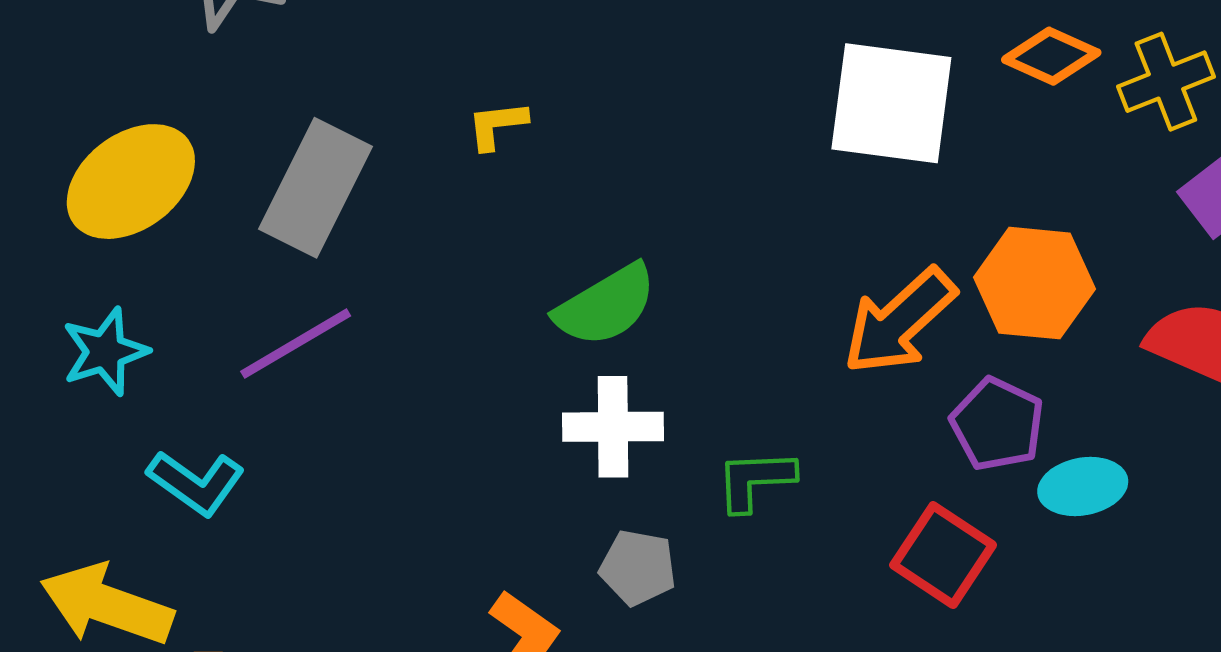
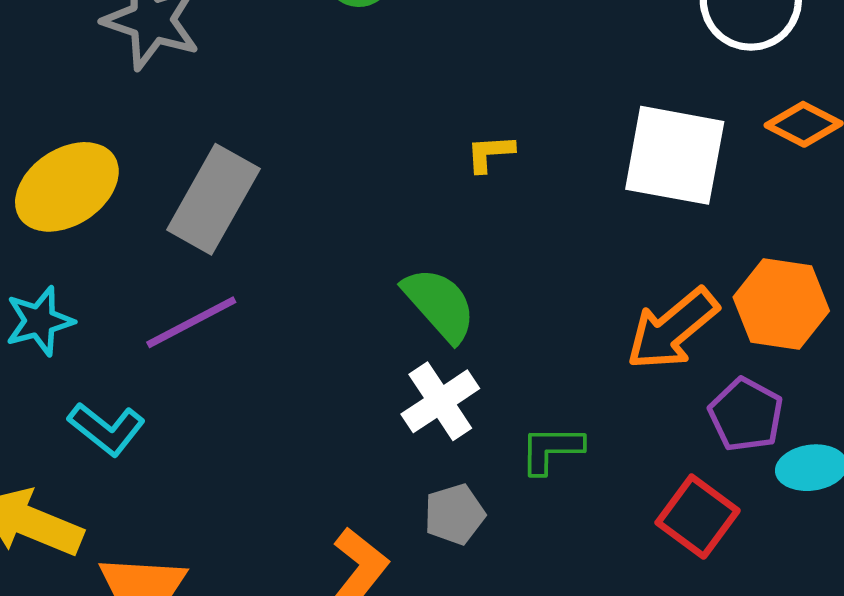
yellow L-shape: (497, 125) -> (490, 153), moved
green semicircle: (606, 305) -> (439, 304), turned -104
white cross: (613, 427) -> (440, 401), turned -36
gray pentagon: (638, 568) -> (454, 514), turned -30

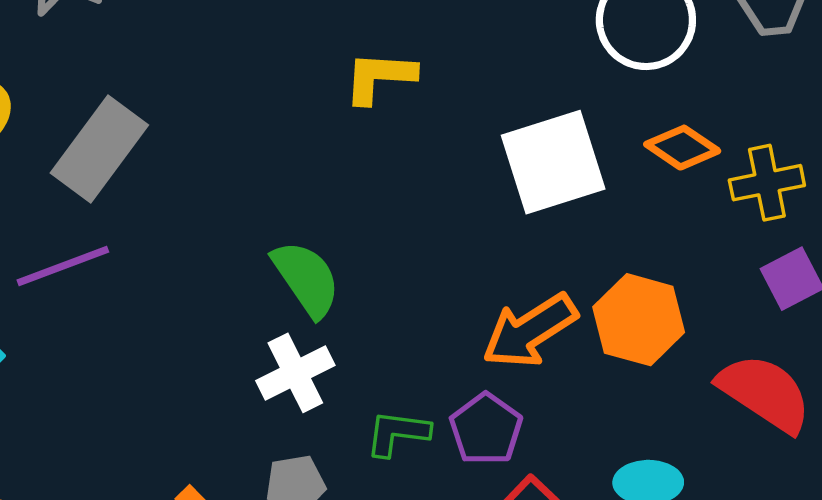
yellow L-shape: (490, 153) -> (380, 77), moved, size x1.5
white square: (675, 155) -> (553, 162), turned -35
purple pentagon: (746, 415) -> (486, 429), moved

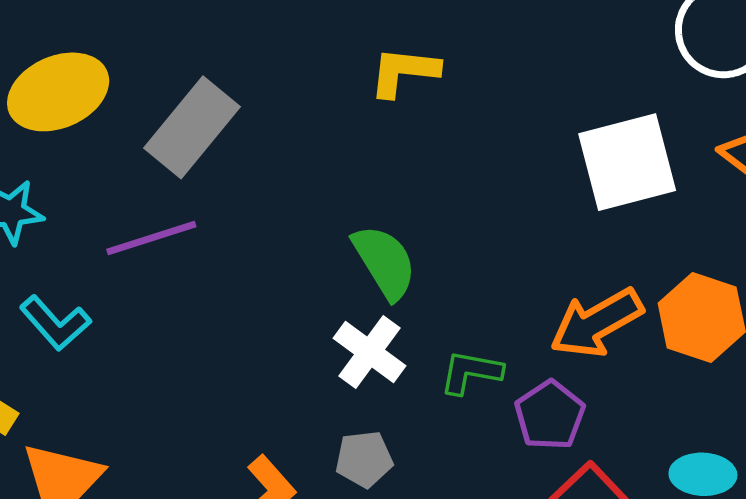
yellow L-shape: (380, 77) -> (404, 72), moved
white cross: (295, 373) -> (369, 352), turned -30
green L-shape: (398, 433) -> (471, 372), moved

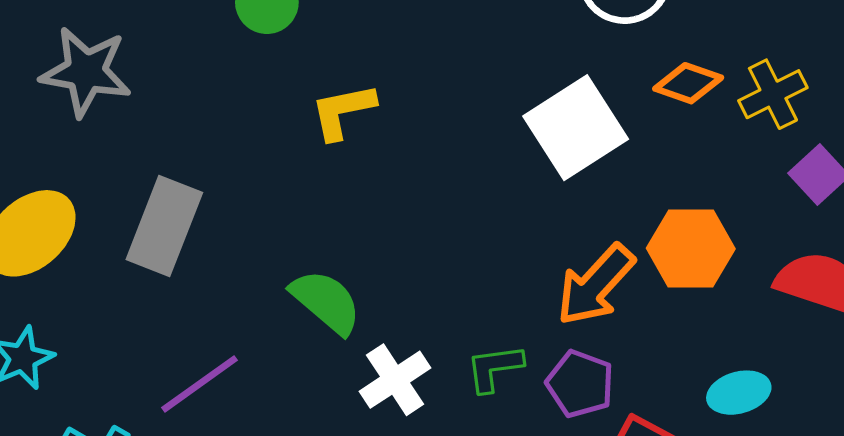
purple line: (151, 238) -> (200, 384), moved
green semicircle: (385, 262) -> (326, 302), moved
white cross: (369, 352) -> (395, 380), turned 38

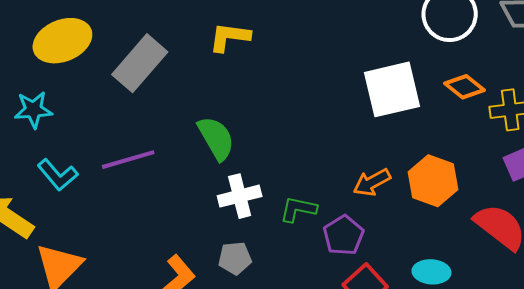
yellow L-shape: (343, 111) -> (230, 37), moved
orange arrow: (595, 285) -> (372, 182), size x0.7

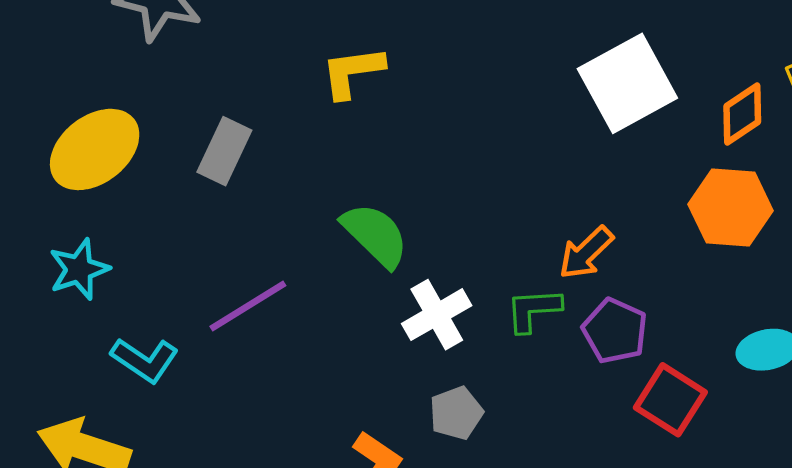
gray rectangle: (140, 63) -> (224, 151), size x0.7
orange diamond: (464, 87) -> (742, 114), moved, turned -57
orange arrow: (372, 182) -> (586, 253), moved

